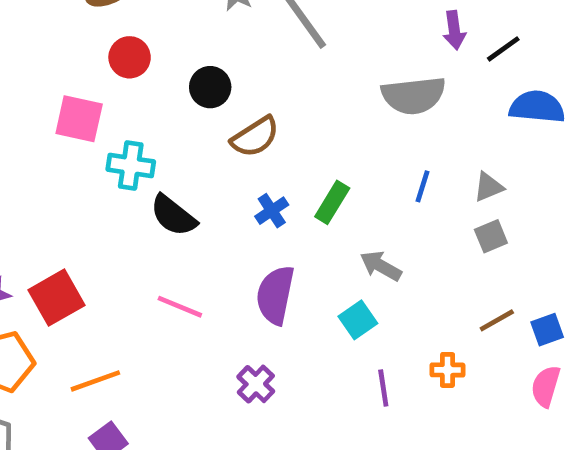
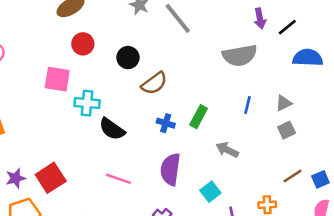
blue cross: (272, 211) -> (166, 123), turned -36
cyan square: (358, 320) -> (210, 192), moved

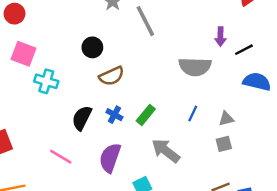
red circle: (83, 44) -> (15, 14), moved
black semicircle: (112, 129) -> (82, 118), moved, turned 70
gray arrow: (227, 150) -> (166, 151), size x1.4

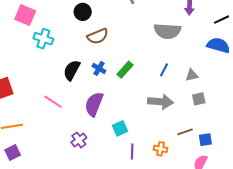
black line: (244, 50) -> (222, 20), moved
gray square: (224, 144) -> (199, 99), moved
gray arrow: (166, 151) -> (160, 102), moved, turned 145

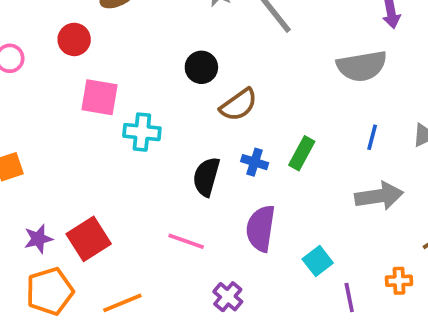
purple cross: (79, 140) -> (228, 297), moved

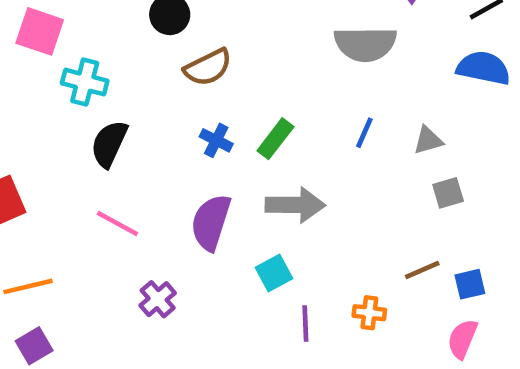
black semicircle: (206, 177) -> (109, 144), moved
gray arrow: (379, 196) -> (295, 205), moved

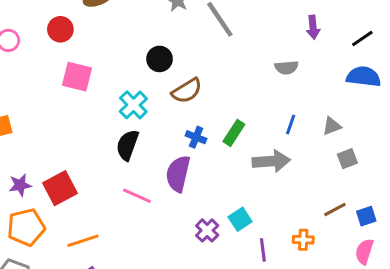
gray semicircle: (365, 44) -> (287, 67), size x0.6
cyan cross: (85, 82) -> (133, 105), moved, turned 36
gray arrow: (295, 205) -> (271, 161), moved
purple semicircle: (211, 222) -> (178, 174), moved
purple cross: (158, 299) -> (207, 230), moved

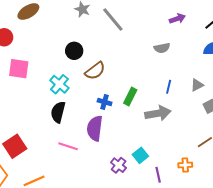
purple arrow: (313, 27) -> (177, 19), turned -98

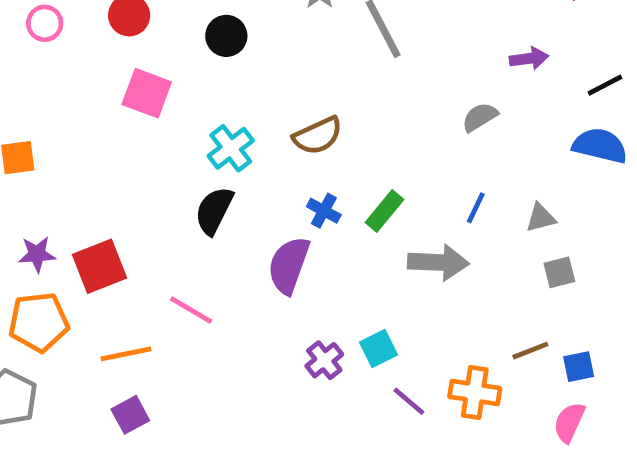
gray semicircle: (162, 48) -> (480, 117), turned 147
black circle: (74, 51) -> (226, 36), moved
pink line: (68, 146) -> (191, 310), moved
orange cross: (185, 165) -> (475, 392), size x1.5
purple line: (158, 175) -> (409, 401), turned -49

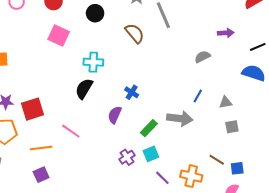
brown semicircle: (318, 136) -> (135, 33), moved, turned -110
cyan cross: (231, 148) -> (93, 62), turned 36
green rectangle: (385, 211) -> (149, 128), moved
purple semicircle: (289, 265) -> (115, 115), size x0.7
brown line: (530, 351) -> (217, 160), turned 49

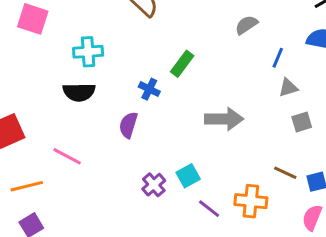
black semicircle: (84, 89) -> (79, 92), turned -115
blue line: (198, 96) -> (278, 58), moved
green rectangle: (149, 128) -> (182, 64), moved

